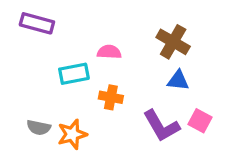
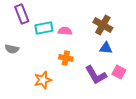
purple rectangle: (37, 23) -> (22, 14), turned 54
cyan rectangle: (74, 74) -> (44, 28), moved
gray semicircle: (39, 128) -> (12, 49), moved

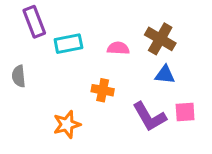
pink semicircle: (65, 31) -> (118, 48), moved
gray semicircle: (12, 49) -> (19, 76), turned 72
pink square: (119, 72) -> (185, 112), turned -32

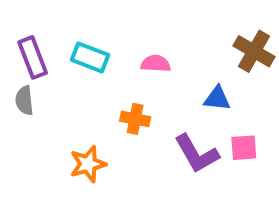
purple rectangle: (34, 22) -> (33, 57), moved
brown cross: (160, 39) -> (254, 51), moved
cyan rectangle: (68, 44) -> (90, 57), turned 32

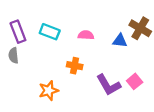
blue triangle: (217, 98) -> (120, 41), moved
pink square: (244, 148) -> (135, 81), turned -35

